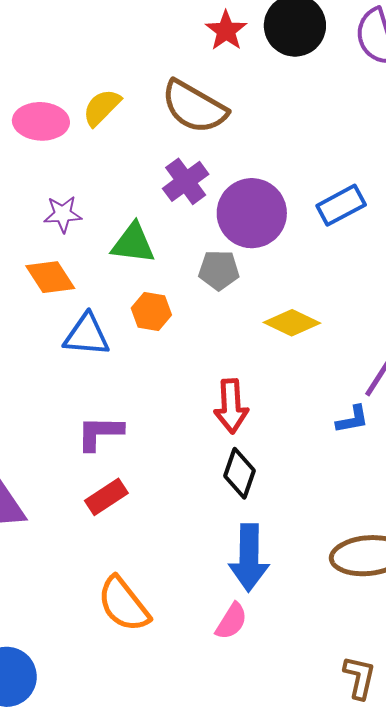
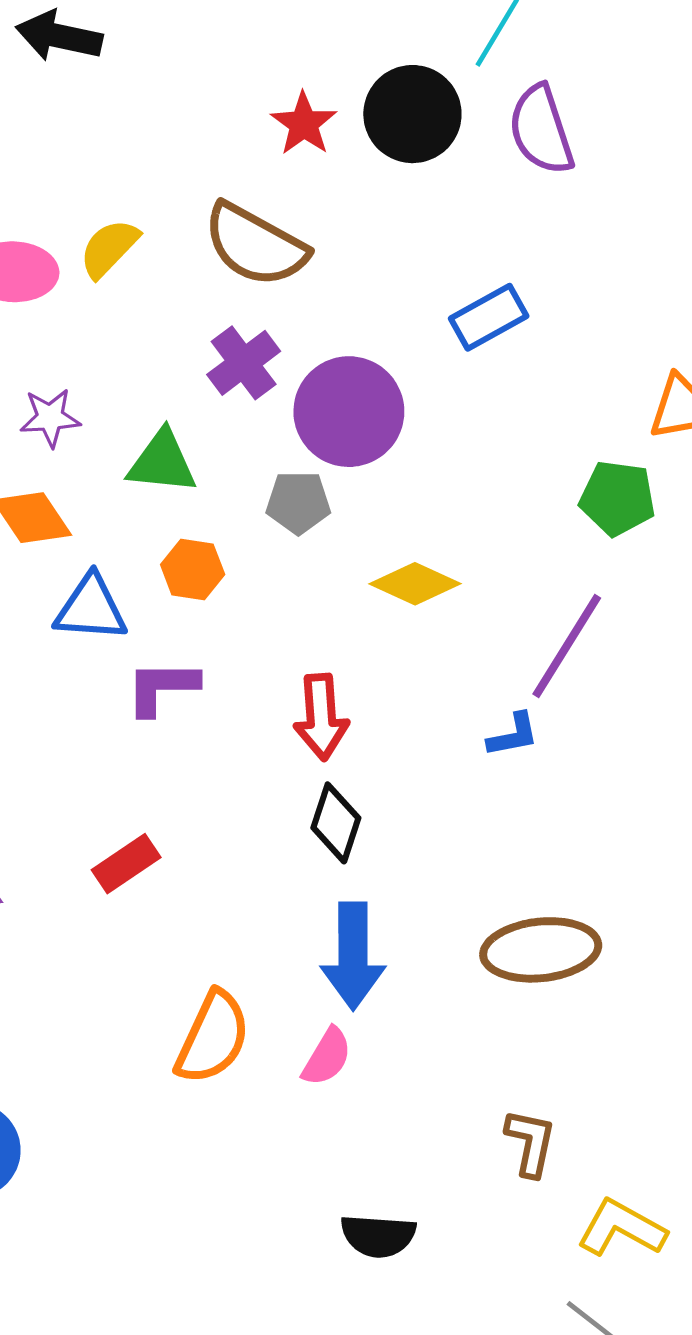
blue rectangle: (341, 205) -> (489, 317), moved
purple L-shape: (100, 433) -> (162, 687), moved
orange semicircle: (124, 604) -> (213, 1038), moved, turned -116

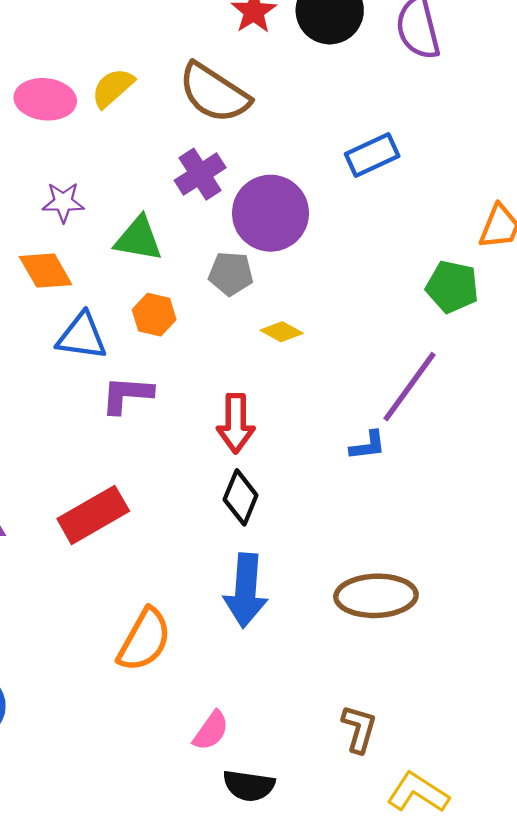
yellow diamond: (415, 584) -> (282, 332), moved, size x0.7
red rectangle: (126, 864) -> (93, 515), size x1.5
pink semicircle: (327, 1057) -> (211, 731), moved

